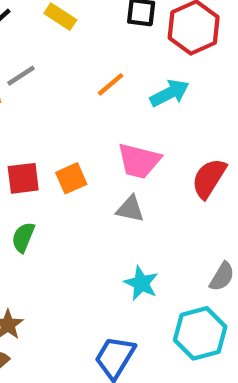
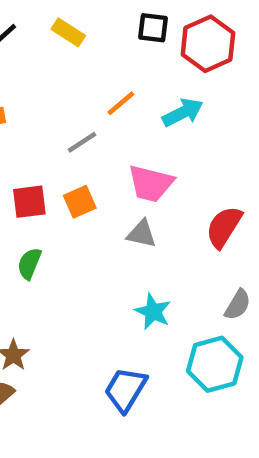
gray line: (21, 76) -> (82, 142), moved
red semicircle: (209, 178) -> (224, 227), moved

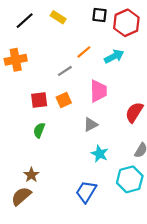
pink trapezoid: (151, 183) -> (98, 91), turned -105
gray triangle: (142, 234) -> (91, 125), moved, turned -40

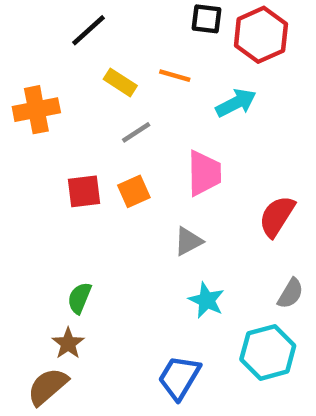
yellow rectangle: (58, 17) -> (120, 82), moved
black line: (25, 21) -> (88, 30), moved
orange line: (84, 52) -> (175, 76), moved, turned 56
green semicircle: (39, 130) -> (79, 298), moved

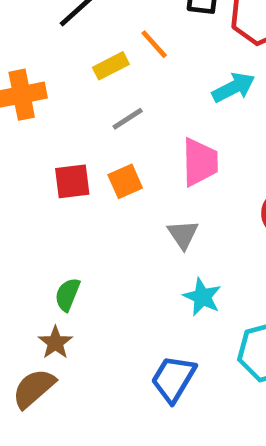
orange line: (175, 76) -> (154, 44), moved, turned 32
yellow rectangle: (120, 82) -> (111, 66), turned -60
gray triangle: (188, 241) -> (183, 234), turned -36

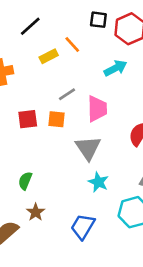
gray line: (128, 119) -> (67, 94), moved
orange square: (125, 181) -> (57, 119), turned 30
gray triangle: (183, 234) -> (88, 148), size x1.5
brown star: (55, 343) -> (36, 212), moved

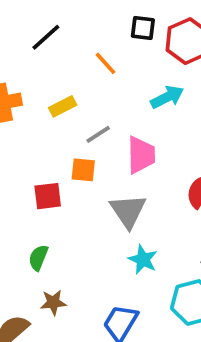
yellow rectangle: (49, 56) -> (63, 106), moved
red square: (28, 119) -> (48, 196), moved
brown star: (36, 212) -> (53, 302), turned 30

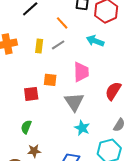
cyan arrow: (167, 97) -> (95, 41), turned -132
yellow rectangle: (63, 106) -> (39, 46), turned -56
gray line: (98, 134) -> (58, 45), moved

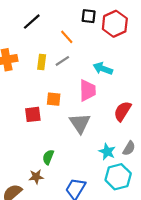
cyan arrow: (95, 41) -> (103, 69), moved
green semicircle: (26, 127) -> (48, 157), moved
cyan star: (82, 128) -> (107, 152), moved

